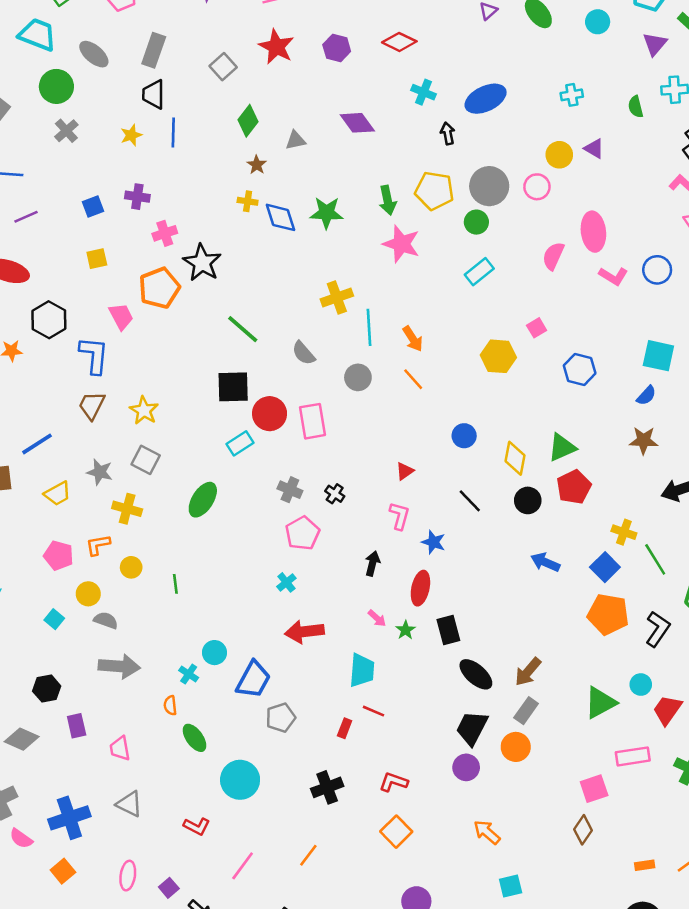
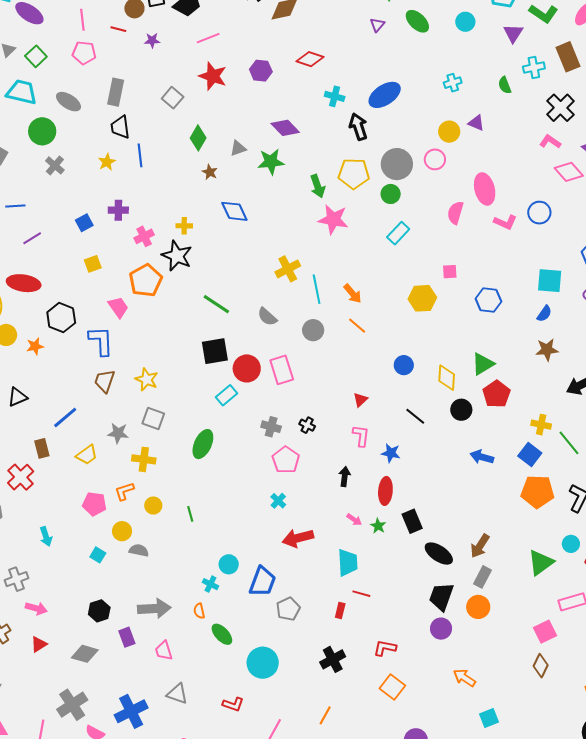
black arrow: (448, 133) -> (358, 127), size x1.5
yellow cross: (248, 201) -> (184, 226), moved
green star: (327, 213) -> (271, 162), moved
pink square: (537, 328) -> (450, 272), turned 35
gray arrow: (119, 666) -> (154, 609), moved

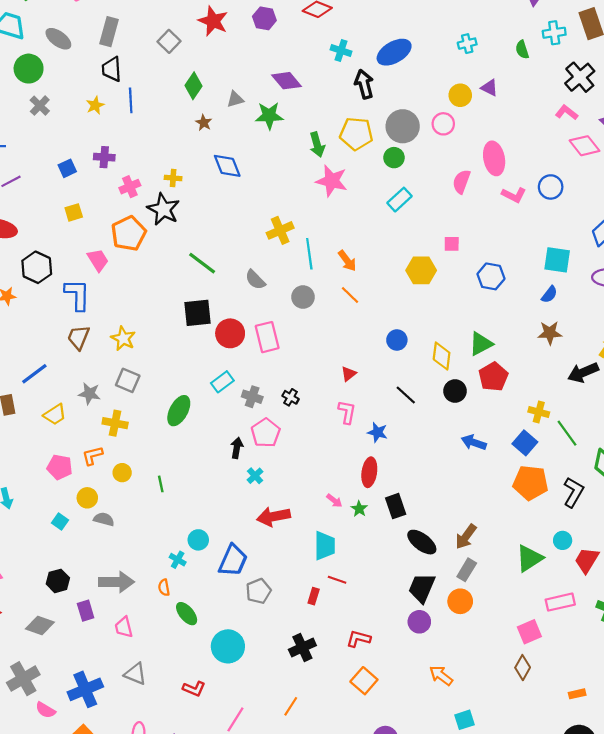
cyan rectangle: (226, 395) -> (222, 382), moved
black arrow: (345, 477) -> (237, 448), moved

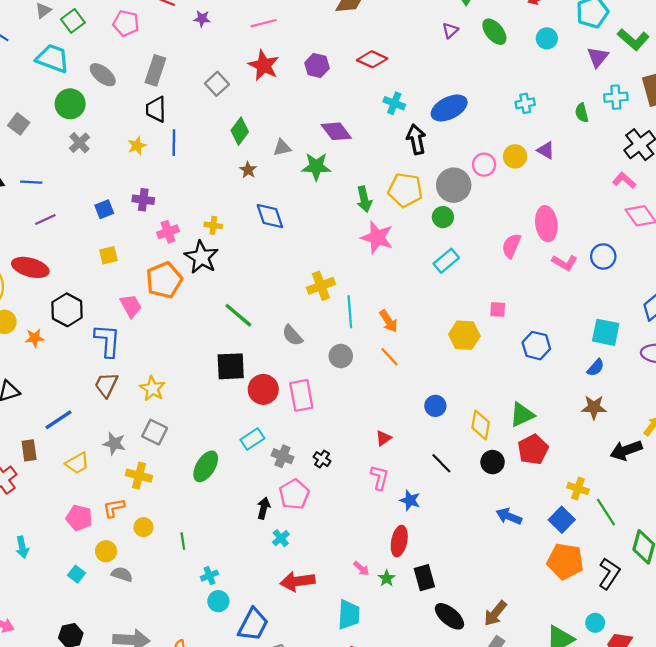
pink circle: (443, 124) -> (484, 165), moved
cyan cross: (178, 560) -> (209, 576), moved, turned 35

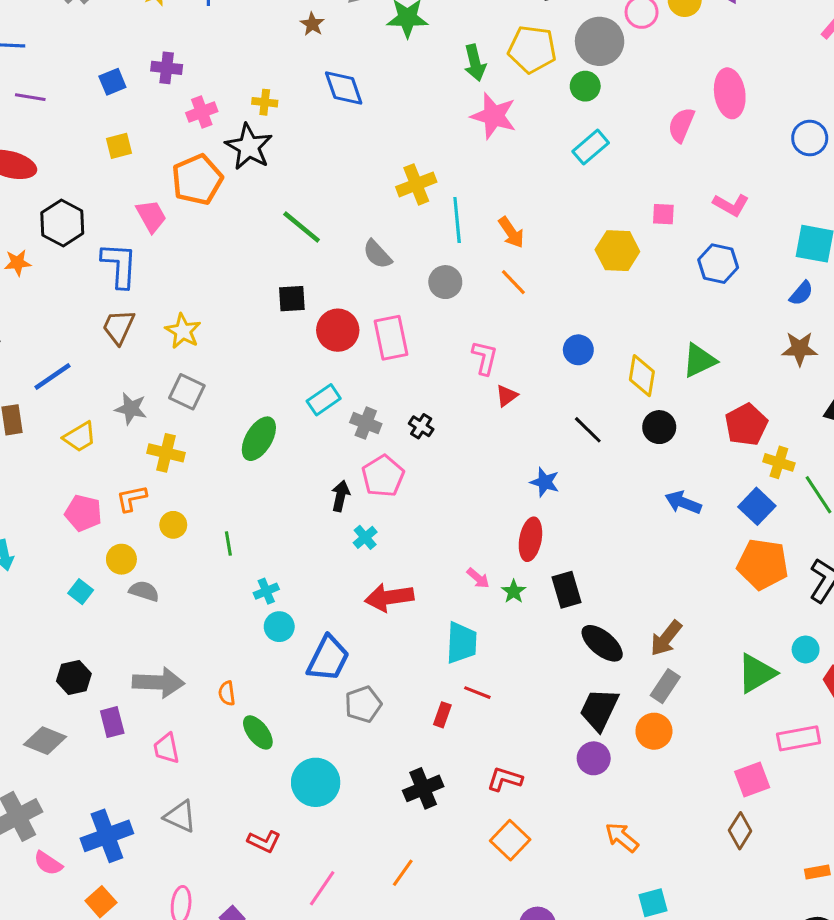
purple line: (45, 219) -> (30, 97), turned 35
pink L-shape: (565, 263) -> (731, 205), moved
black square: (231, 366) -> (292, 299), size x0.7
red pentagon: (533, 449) -> (746, 425), moved
pink L-shape: (380, 478) -> (485, 358), moved

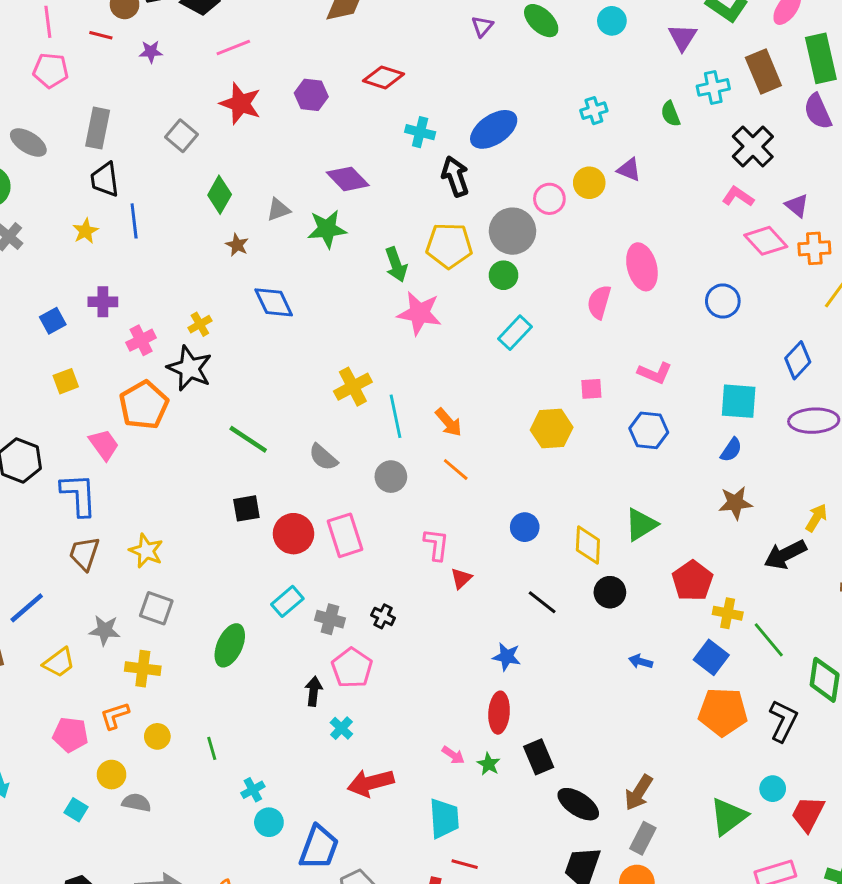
yellow cross: (265, 102) -> (200, 324), turned -30
blue arrow: (683, 503) -> (641, 662), size x0.7

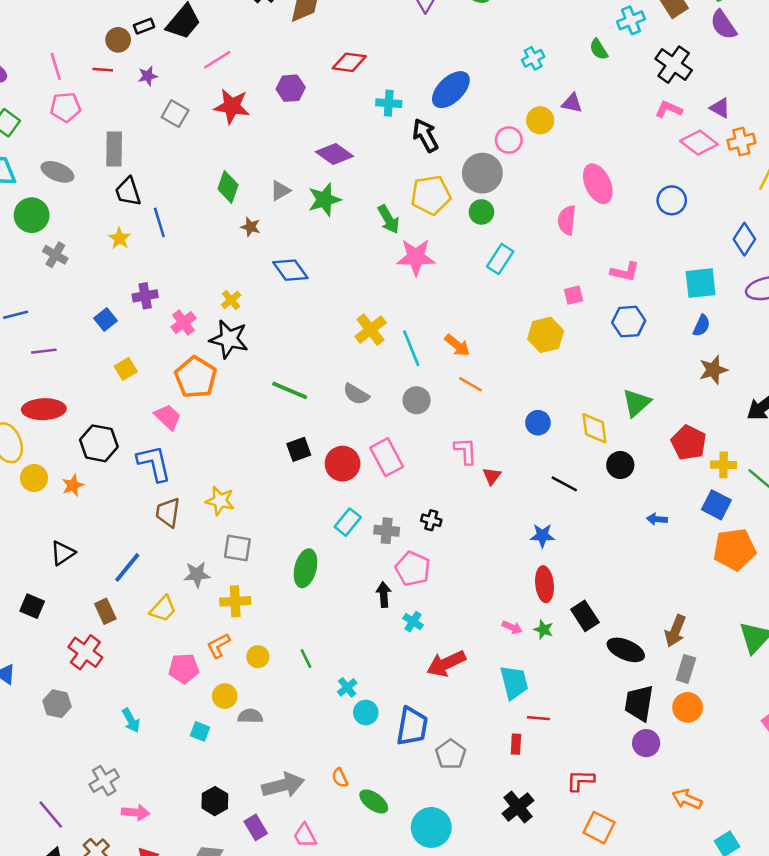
gray square: (181, 136) -> (175, 114), moved

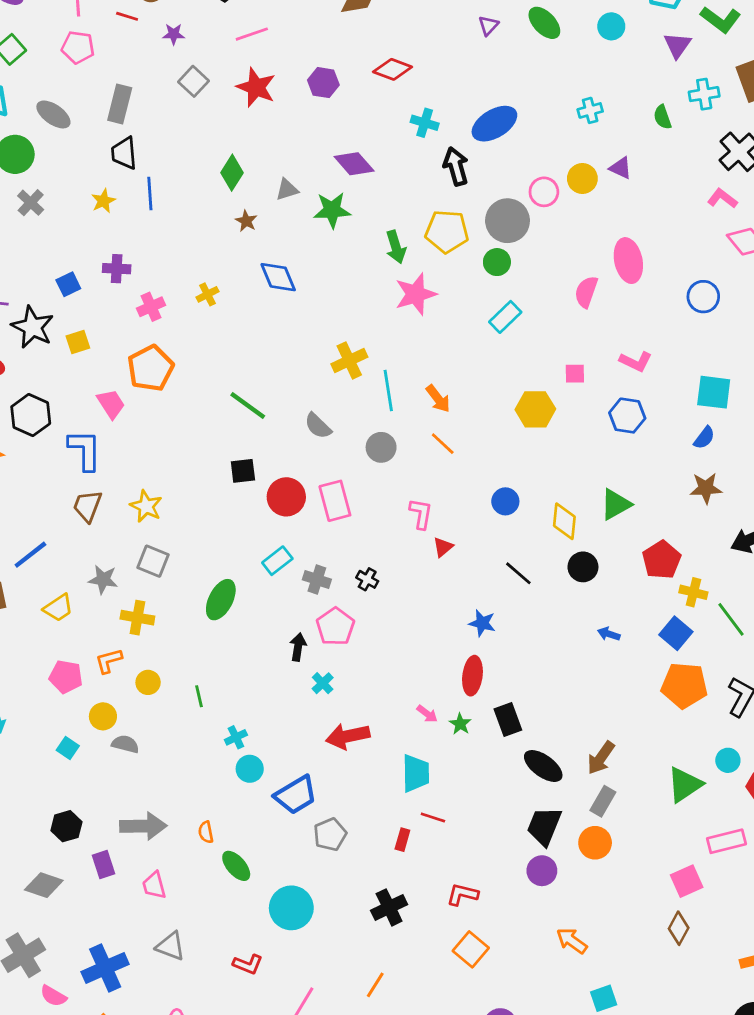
pink star: (416, 257) -> (416, 294), turned -30
black star: (229, 339) -> (33, 327), moved
blue trapezoid: (412, 726) -> (296, 795), turned 36

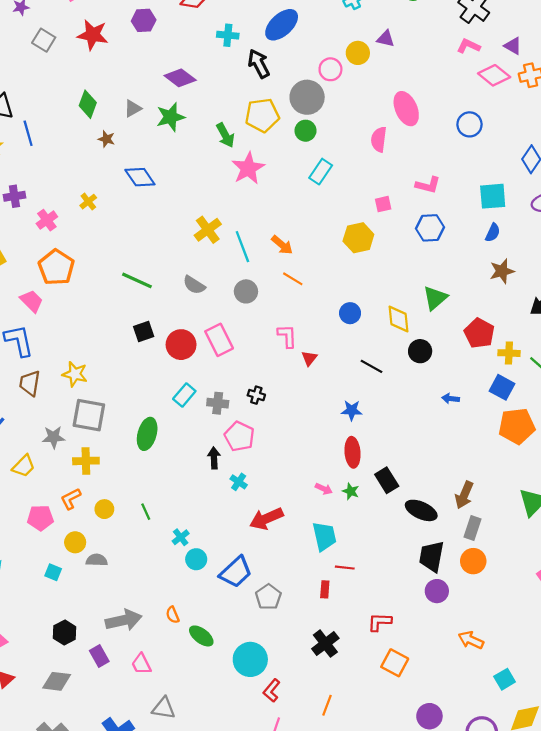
gray square: (153, 561) -> (89, 415), size x1.4
red L-shape: (248, 964) -> (272, 690), moved, turned 120

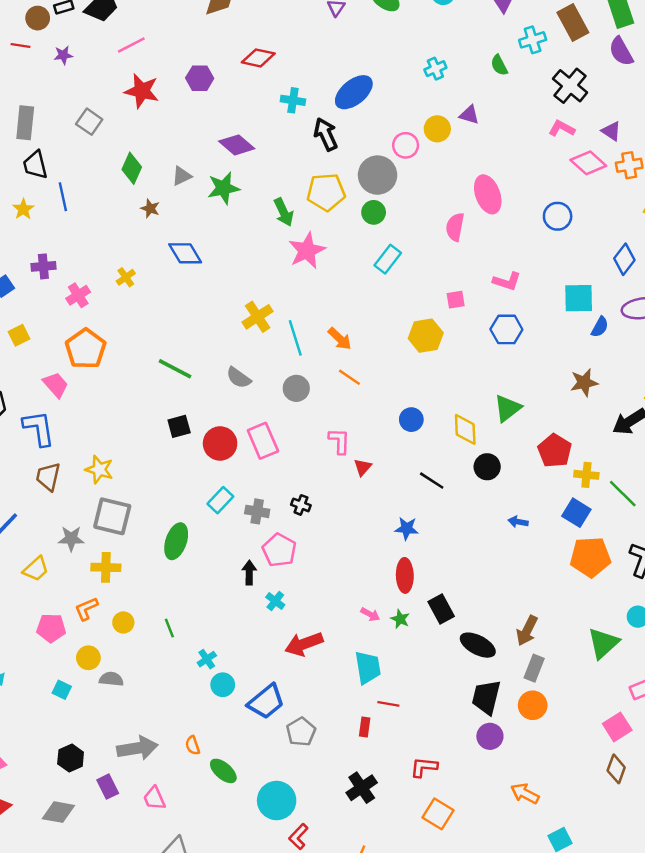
gray square: (44, 40) -> (89, 122), moved
blue semicircle: (493, 233) -> (600, 327), moved

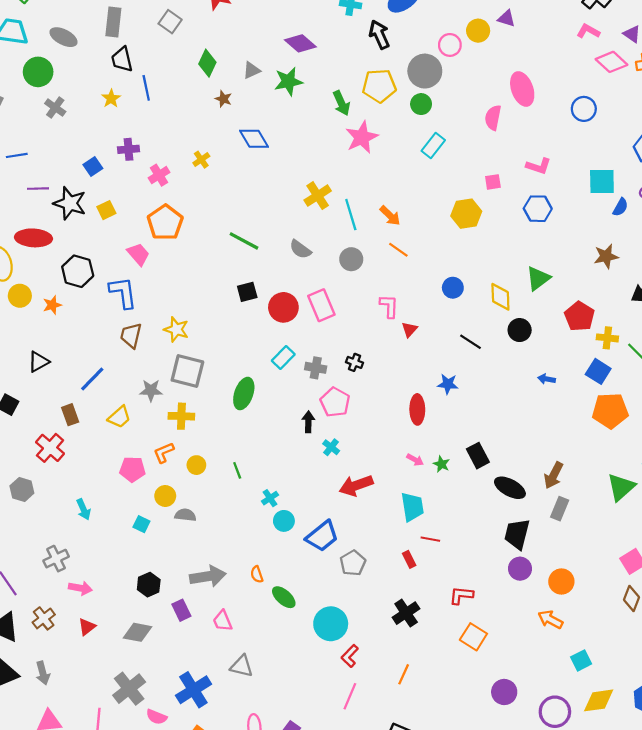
red ellipse: (405, 575) -> (417, 409), moved
orange circle: (533, 705) -> (561, 582), moved
red rectangle: (365, 727) -> (409, 559), turned -35

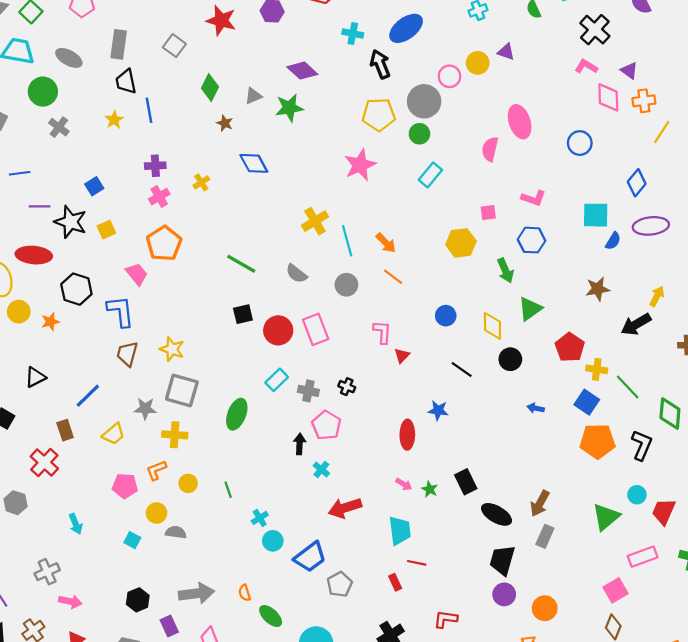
pink diamond: (611, 62) -> (608, 97), turned 44
green arrow: (341, 103) -> (505, 270), moved
purple cross: (128, 149) -> (155, 166), moved

